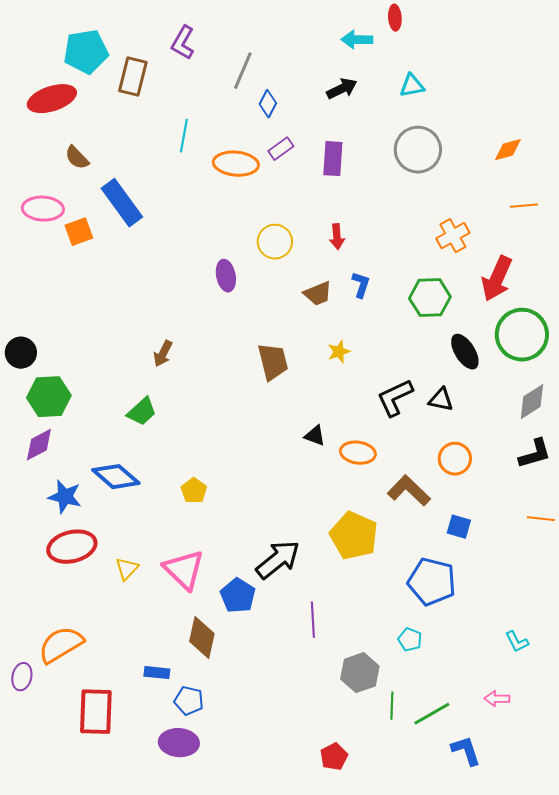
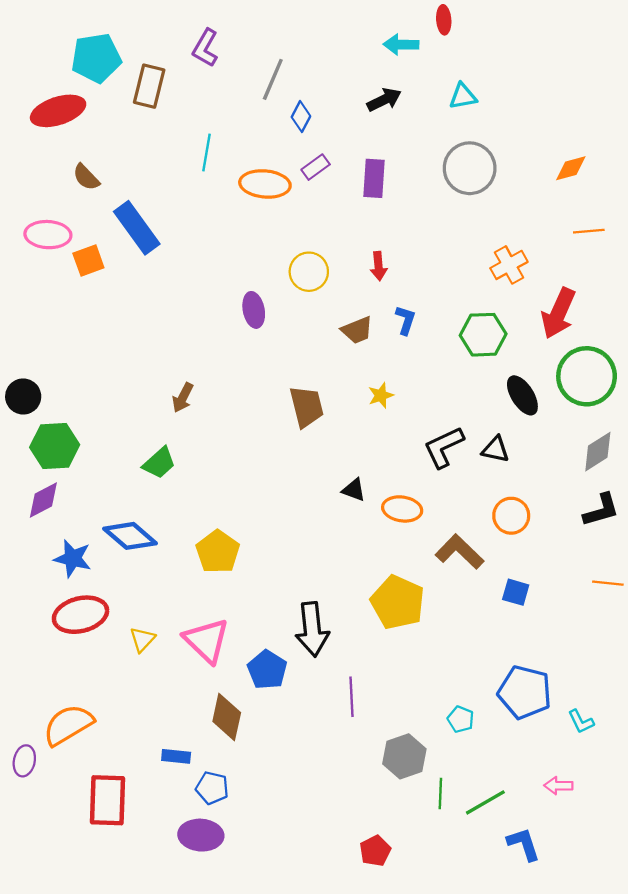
yellow pentagon: (194, 491) -> (218, 552), size x1.5
black arrow: (278, 560) -> (312, 629), turned 123
blue pentagon: (432, 582) -> (525, 692), moved

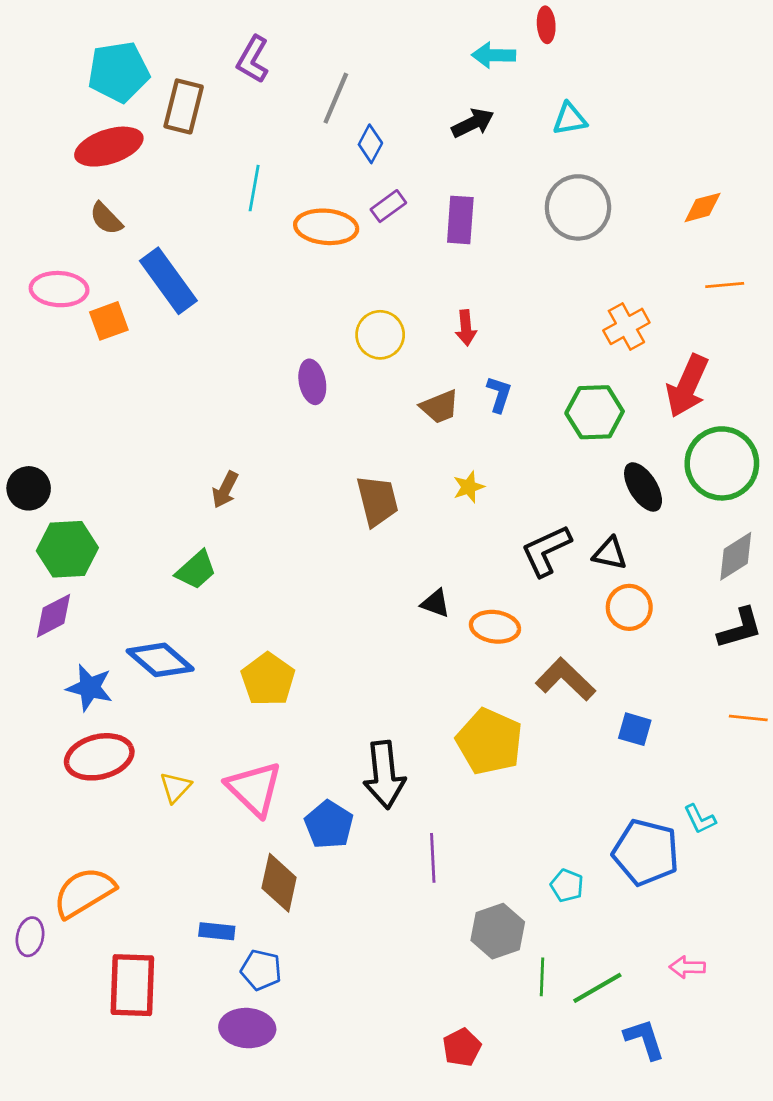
red ellipse: (58, 111) -> (109, 147), moved
orange circle: (511, 516) -> (629, 607), moved
cyan L-shape: (581, 721) -> (700, 819), moved

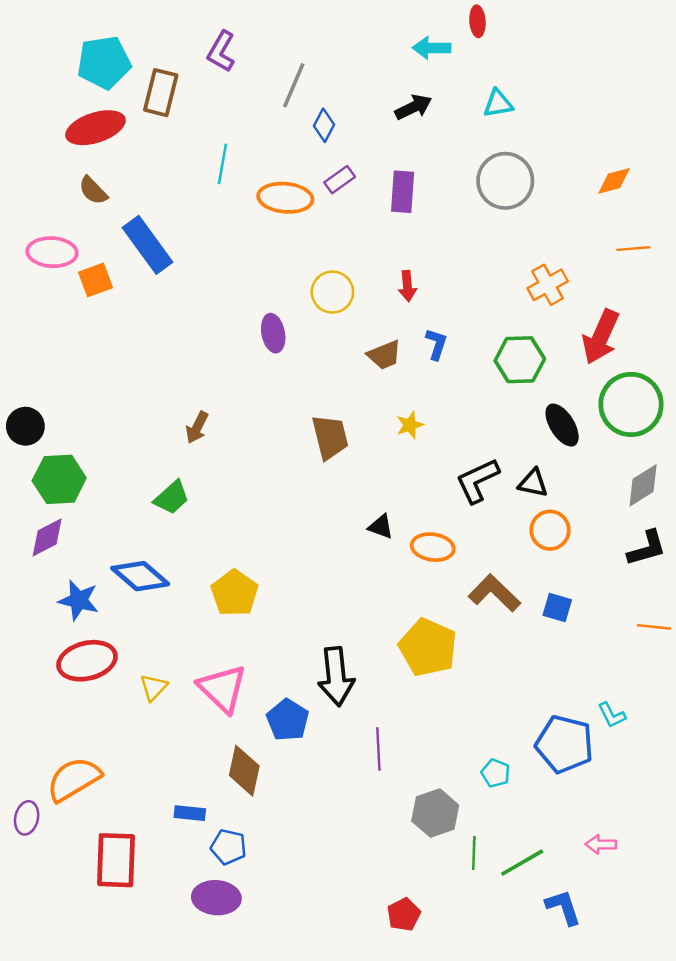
blue square: (635, 729) -> (557, 608), moved

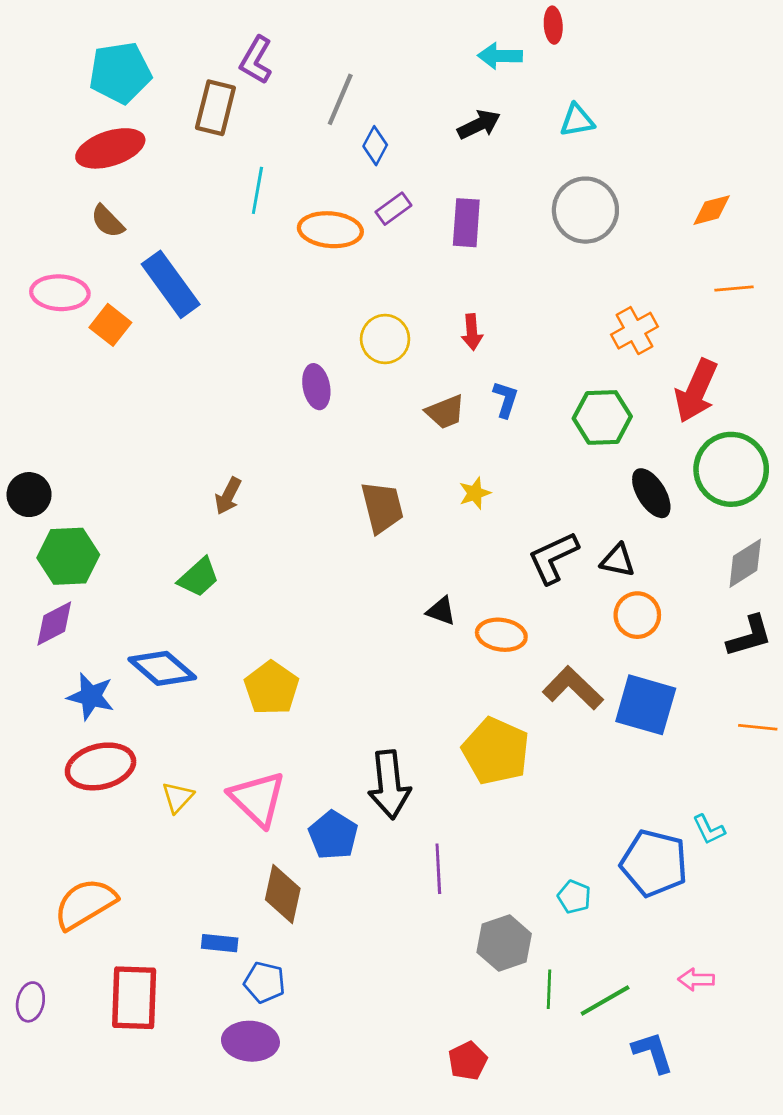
brown rectangle: (161, 93) -> (215, 108), moved
orange square: (95, 280) -> (110, 325), turned -32
blue square: (557, 608) -> (646, 705), size x1.8
purple ellipse: (27, 818) -> (30, 1002), moved

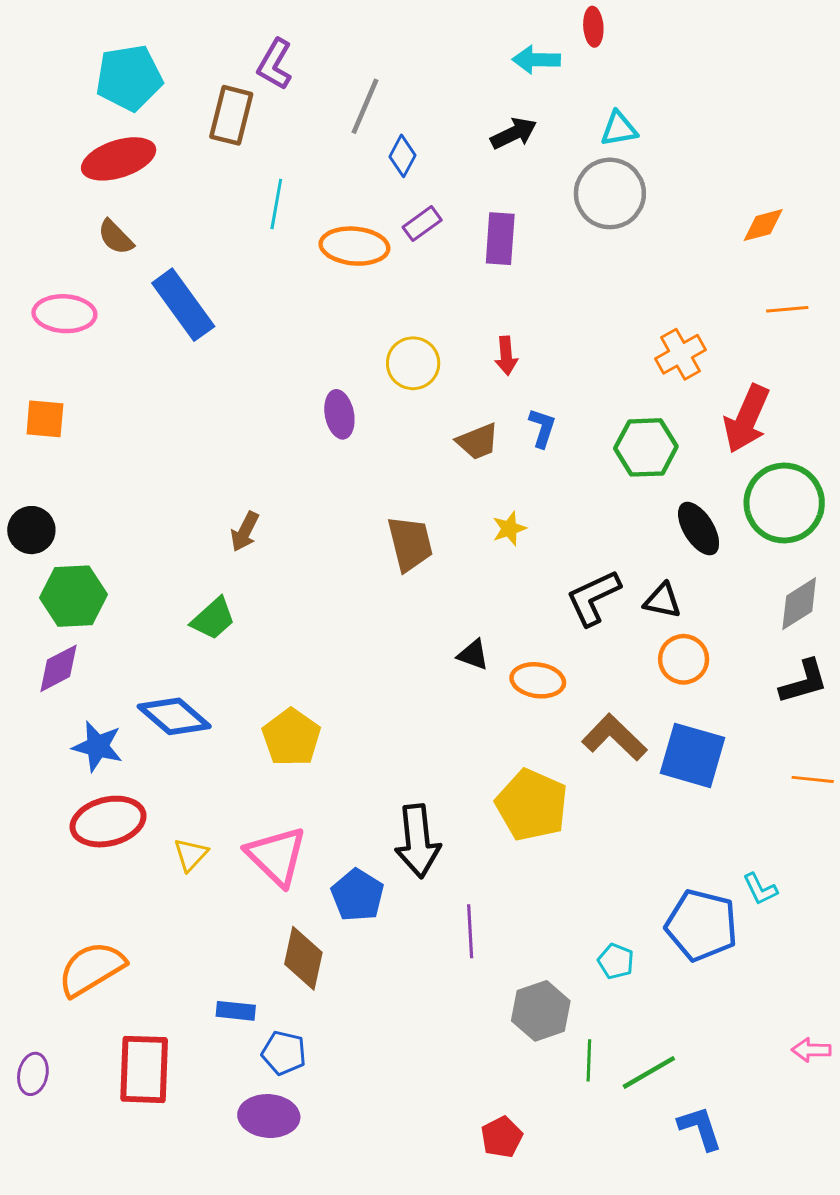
gray circle: (585, 210) -> (610, 193), moved
orange square: (110, 325) -> (45, 419), moved, turned -33
pink arrow: (696, 979) -> (811, 1050), moved

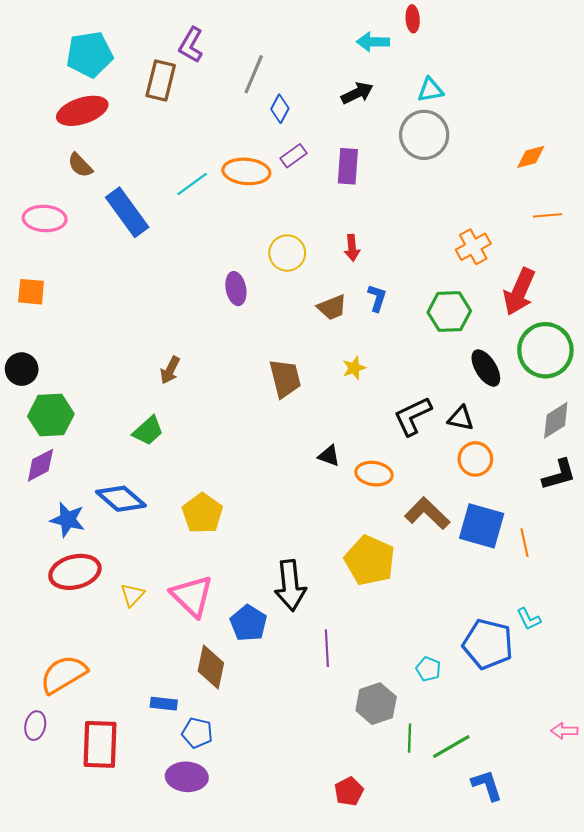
cyan line: (276, 204) -> (192, 184), moved, turned 44
orange line: (813, 779) -> (524, 543), moved, turned 72
purple ellipse: (33, 1074) -> (35, 726), moved

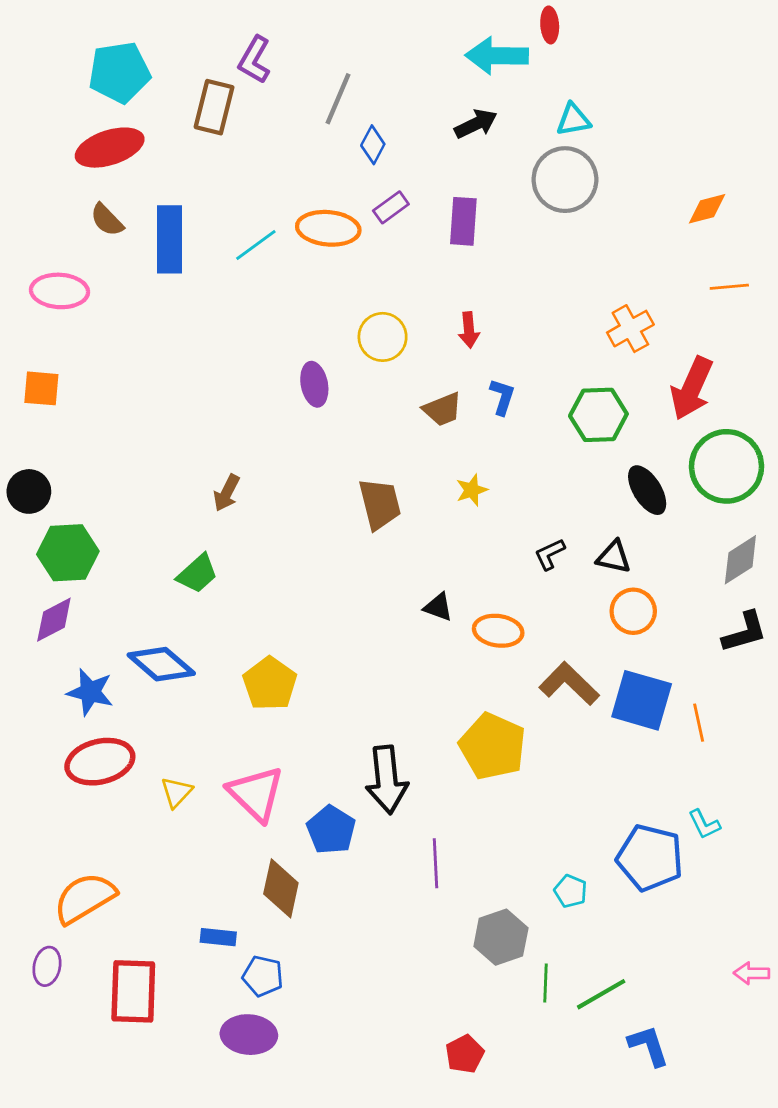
cyan arrow: (373, 42) -> (497, 56), size x1.4
blue rectangle: (127, 212) -> (170, 239), moved, turned 36
black L-shape: (413, 416) -> (550, 554), size x0.6

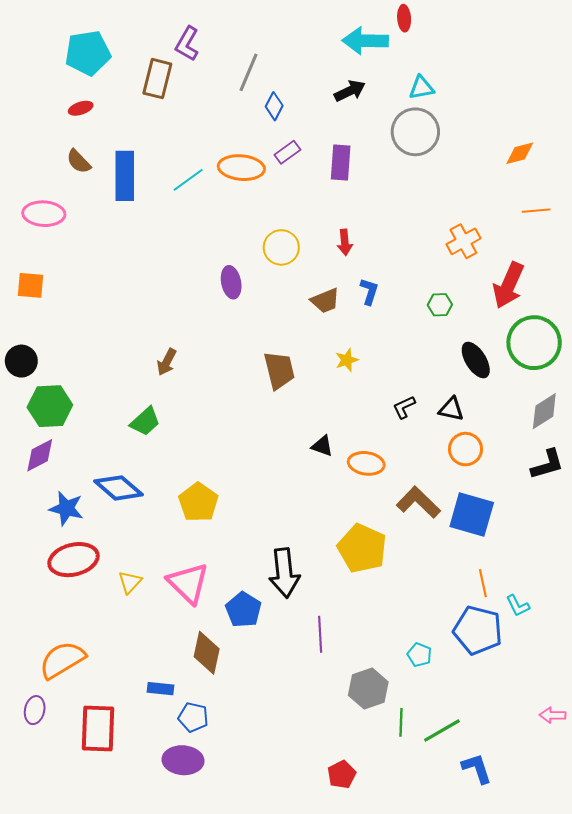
red ellipse: (110, 148) -> (81, 108), size x0.5
green hexagon: (598, 415) -> (440, 305), size x0.6
orange line: (699, 723) -> (483, 583), moved

